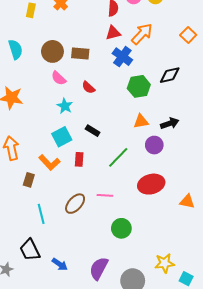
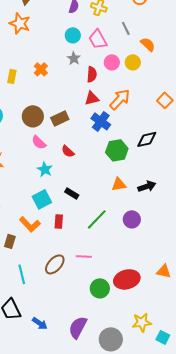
brown rectangle: (80, 54) -> (60, 118), turned -30
purple circle: (154, 145) -> (132, 219), moved
red ellipse: (151, 184) -> (127, 279), moved
orange triangle: (187, 202) -> (164, 271), moved

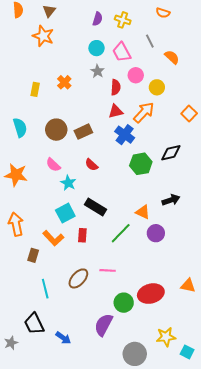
yellow circle: (133, 62) -> (157, 87), moved
pink semicircle: (39, 142) -> (53, 165), moved
orange triangle: (119, 184) -> (143, 212), moved, turned 35
black rectangle: (72, 193) -> (95, 207), size x1.5
purple semicircle: (78, 327) -> (104, 325), moved

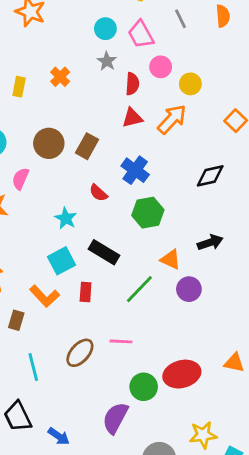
orange semicircle: (172, 57) -> (223, 16), moved, turned 42
brown rectangle: (83, 132) -> (87, 146), turned -36
blue cross: (125, 135) -> (135, 170), moved
green hexagon: (141, 164) -> (148, 213), moved
pink semicircle: (53, 165) -> (20, 179), moved, turned 70

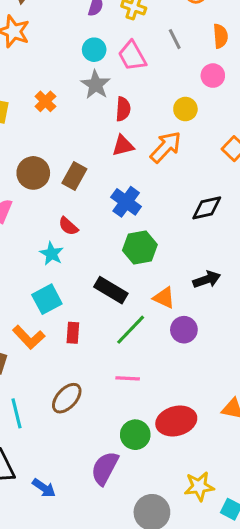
gray star: (107, 61) -> (96, 85), size x1.4
pink circle: (161, 67) -> (213, 76), moved
red semicircle: (98, 193) -> (68, 226), moved
black rectangle: (104, 252) -> (111, 290), moved
pink line: (121, 341) -> (128, 378), moved

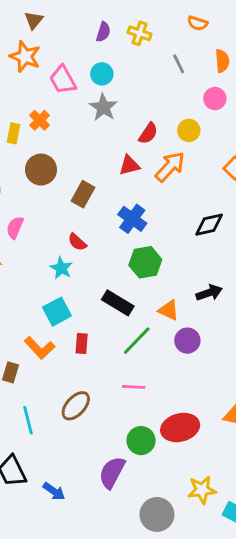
pink trapezoid: (132, 56) -> (63, 80), moved
orange cross: (45, 101) -> (40, 120), moved
red semicircle: (123, 109) -> (148, 133), moved, turned 30
brown circle: (33, 173) -> (41, 170), moved

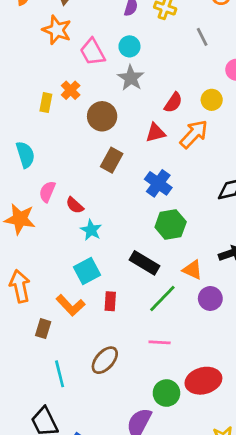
brown circle: (41, 170) -> (102, 116), moved
red semicircle: (77, 242) -> (75, 205), moved

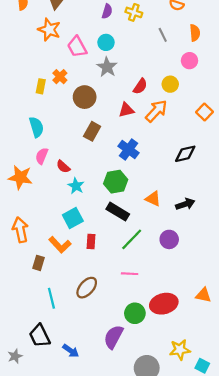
cyan semicircle: (25, 155) -> (36, 127), moved
green hexagon: (171, 225) -> (116, 182), moved
orange triangle: (192, 270) -> (153, 199), moved

